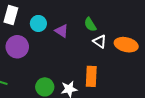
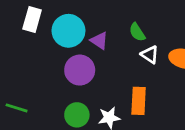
cyan circle: (38, 23) -> (68, 31), size x1.5
purple circle: (17, 47) -> (80, 70), moved

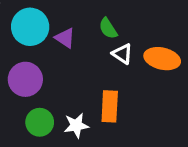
purple circle: (80, 70) -> (25, 79), moved

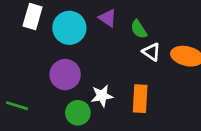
purple triangle: (65, 38) -> (108, 18), moved
white star: (76, 125) -> (102, 96), moved

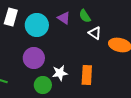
green semicircle: (139, 29) -> (85, 16), moved
white triangle: (151, 52) -> (95, 33), moved

